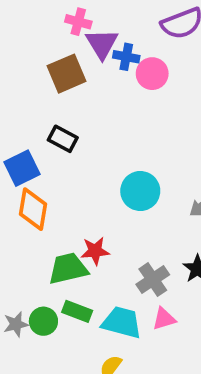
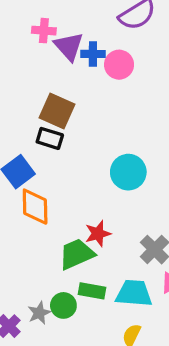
brown square: (67, 74) -> (57, 111), moved, turned -32

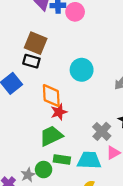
cyan circle: (128, 172) -> (82, 70), moved
orange diamond: (35, 207) -> (51, 96), moved
red star: (98, 234) -> (59, 112), moved

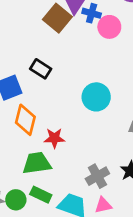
brown square: (36, 43) -> (57, 18), moved
orange diamond: (51, 96) -> (25, 120), moved

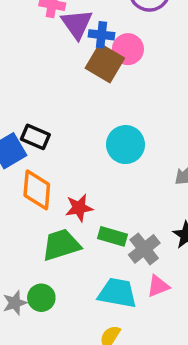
brown square: (57, 18) -> (105, 63), moved
black rectangle: (41, 69) -> (35, 137), moved
green rectangle: (41, 195) -> (112, 236), moved

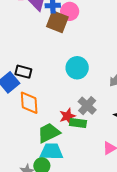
red star: (79, 208) -> (67, 116), moved
gray cross: (144, 249) -> (87, 106), moved
cyan trapezoid: (117, 293) -> (51, 152), moved

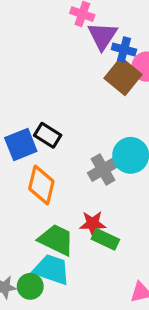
gray cross: (87, 106) -> (103, 170), moved
green trapezoid: (49, 133) -> (56, 240), turned 35

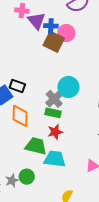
green rectangle: (105, 239) -> (53, 113), moved
cyan trapezoid: (52, 269) -> (55, 159), moved

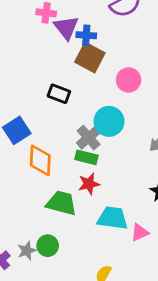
pink circle: (66, 33) -> (129, 80), moved
black rectangle: (17, 86) -> (59, 94), moved
cyan trapezoid: (55, 159) -> (113, 218), moved

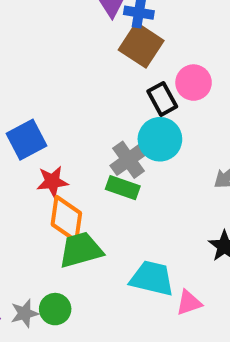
black rectangle: (59, 94) -> (162, 99), moved, turned 35
orange diamond: (40, 160) -> (66, 219), moved
red star: (89, 184) -> (52, 182), moved
green trapezoid: (62, 203) -> (81, 250), turned -36

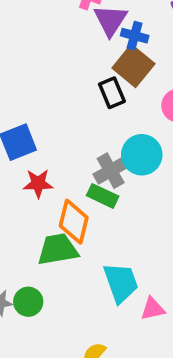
black rectangle: (162, 99) -> (112, 93), moved
orange diamond: (66, 219) -> (74, 222), moved
cyan trapezoid: (152, 278) -> (121, 283), turned 51

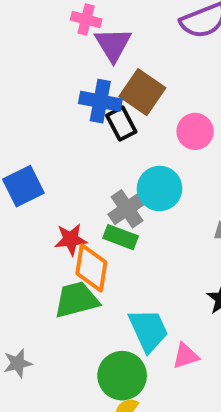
blue cross: (135, 36) -> (100, 101), moved, size x1.4
red star: (38, 183) -> (71, 239), moved
green circle: (28, 302) -> (122, 376), moved, size x1.5

